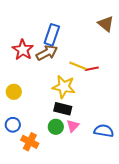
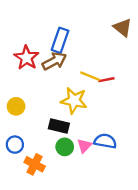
black rectangle: (63, 109) -> (59, 126), moved
blue semicircle: (104, 131) -> (105, 141), moved

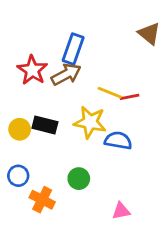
black rectangle: (59, 126) -> (45, 125), moved
blue semicircle: (105, 141) -> (118, 141), moved
pink triangle: (84, 146) -> (121, 211), moved, turned 35

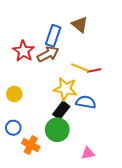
brown triangle: (149, 34) -> (80, 25), moved
black rectangle: (45, 125) -> (61, 110), moved, turned -66
green circle: (79, 179) -> (57, 130), size x1.5

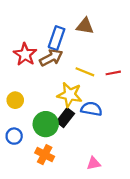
brown triangle: (80, 25) -> (85, 26), turned -30
red line: (94, 70) -> (113, 73), moved
green circle: (57, 130) -> (46, 124), moved
orange cross: (31, 145) -> (45, 155), moved

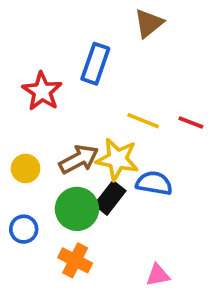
brown triangle: (85, 26) -> (149, 23), moved, turned -48
brown arrow: (51, 58) -> (79, 159), moved
red line: (113, 73) -> (191, 123), turned 32

